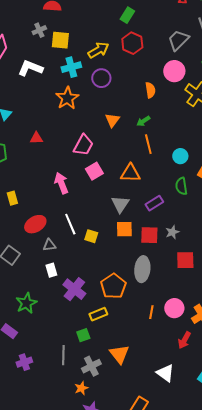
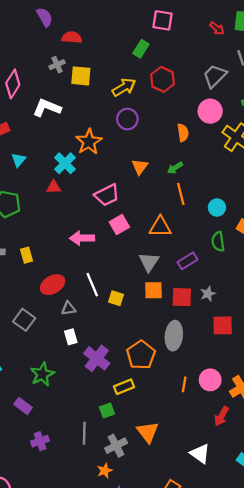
green rectangle: (127, 15) -> (141, 49), moved
cyan cross: (71, 67) -> (65, 163), moved, turned -30
pink trapezoid: (83, 145) -> (107, 195), turned 35
pink arrow: (61, 183) -> (82, 238), turned -70

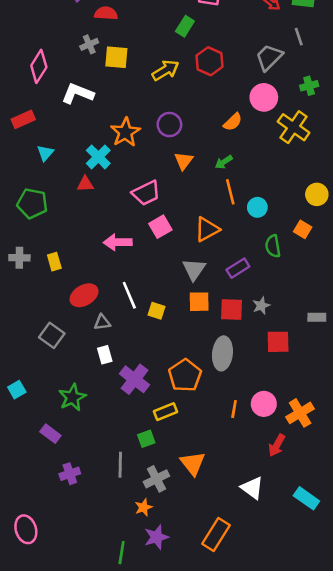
purple circle: (127, 119) -> (169, 125), moved
orange semicircle: (183, 133) -> (233, 122), turned 54
cyan circle: (217, 208) -> (257, 207), moved
orange triangle: (160, 227) -> (207, 229), turned -30

